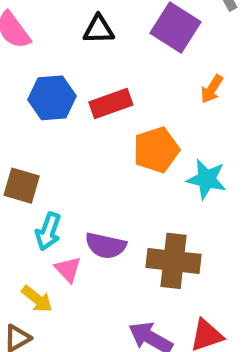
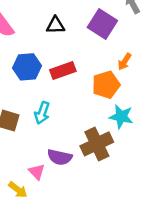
orange pentagon: (156, 150) -> (106, 85), moved
cyan arrow: (48, 231) -> (42, 113), moved
brown cross: (174, 261) -> (97, 144), moved, turned -32

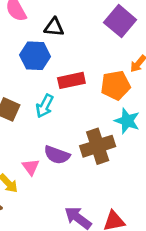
black triangle: (55, 25) -> (54, 27), moved
red rectangle: (63, 70) -> (71, 80), moved

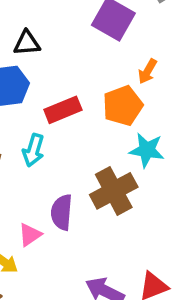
purple semicircle: (57, 155) -> (62, 212), turned 85
pink triangle: (31, 167) -> (30, 235), turned 42

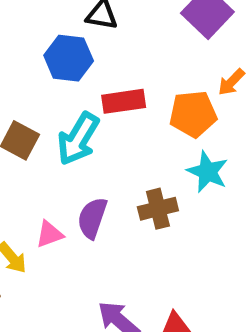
cyan arrow: (33, 150) -> (78, 139), size x1.4
brown cross: (114, 191) -> (158, 209), size x0.7

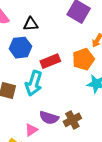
brown cross: (158, 209) -> (72, 120), moved
purple semicircle: (92, 218) -> (49, 118), turned -78

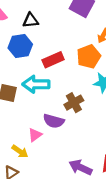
cyan arrow: (34, 83) -> (36, 84), turned 75
brown cross: (72, 120) -> (74, 103), moved

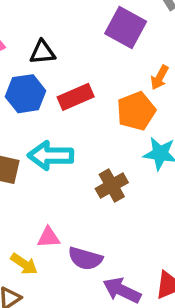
red rectangle: (53, 60) -> (76, 97), moved
purple semicircle: (54, 121) -> (85, 259), moved
pink triangle: (35, 135) -> (49, 237), turned 32

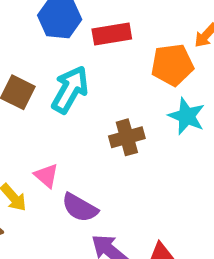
cyan arrow: (51, 156) -> (70, 90), turned 105
pink triangle: (49, 237) -> (46, 176), turned 30

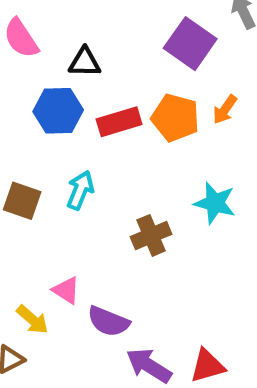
orange pentagon: (172, 65) -> (175, 118), moved, turned 30
cyan arrow: (70, 90) -> (80, 190), size x0.7

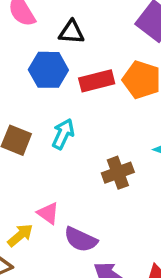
yellow arrow: (33, 320) -> (20, 235), turned -84

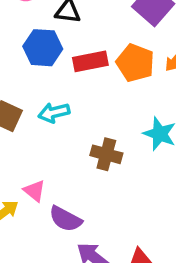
cyan arrow: (63, 134) -> (54, 113), turned -132
brown cross: (118, 173) -> (106, 154), turned 32

